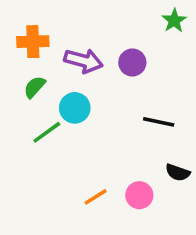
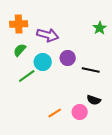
green star: (174, 21) -> (100, 28), moved
purple circle: (132, 63) -> (68, 58), moved
black semicircle: (178, 172) -> (94, 100), moved

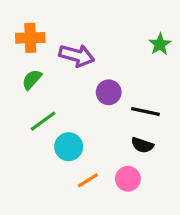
cyan circle: (43, 62) -> (69, 147), moved
black semicircle: (94, 100) -> (142, 145), moved

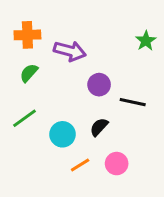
green line: (43, 121) -> (25, 118), moved
black semicircle: (142, 145) -> (99, 127), moved, turned 114

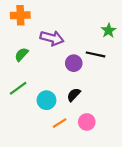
orange cross: (27, 35) -> (20, 15), moved
black line: (133, 102) -> (95, 54), moved

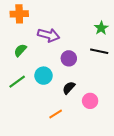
black line: (95, 54) -> (99, 51), moved
cyan circle: (46, 100) -> (44, 76), moved
pink circle: (87, 122) -> (90, 101), moved

